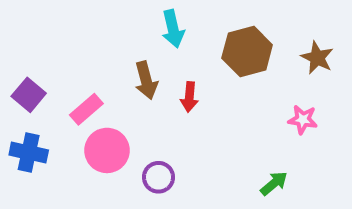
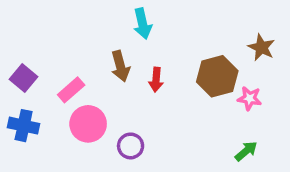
brown hexagon: (247, 52) -> (217, 76), moved
green arrow: (274, 183) -> (246, 151), moved

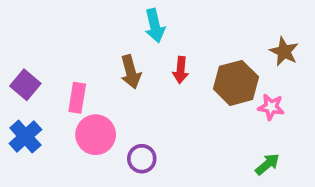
red arrow: (156, 80) -> (181, 70), moved
pink rectangle: (71, 90) -> (77, 98), turned -40
blue cross: (24, 126) -> (25, 137), turned 36

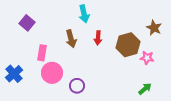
purple square: (25, 85) -> (27, 23), moved

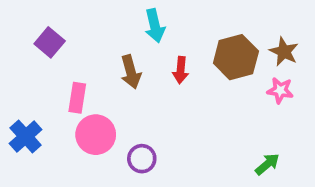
brown hexagon: (128, 45) -> (236, 57), moved
pink star: (147, 58) -> (280, 90), moved

